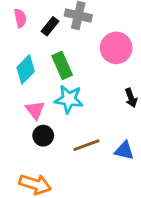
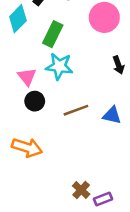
green rectangle: (62, 65) -> (53, 34), turned 50
cyan diamond: (26, 69) -> (18, 19), moved

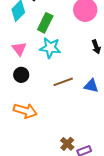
pink triangle: (27, 77) -> (19, 49), moved
black circle: (35, 101) -> (21, 75), moved

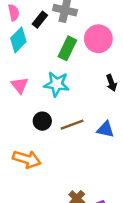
green rectangle: (45, 23) -> (67, 48), moved
black circle: (21, 75) -> (42, 121), moved

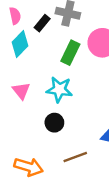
black circle: (42, 121) -> (54, 123), moved
brown line: (72, 125) -> (75, 157), moved

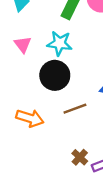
black circle: (54, 123) -> (55, 75), size x1.6

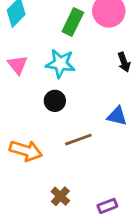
black circle: (55, 75) -> (55, 101), size x0.6
brown cross: (80, 157) -> (60, 196), moved

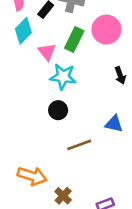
pink triangle: (18, 65) -> (47, 52), moved
orange arrow: (26, 151) -> (32, 176), moved

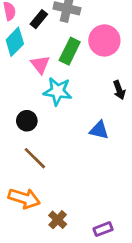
black circle: (58, 110) -> (27, 121), moved
blue triangle: (114, 124) -> (99, 130), moved
brown line: (79, 145) -> (35, 158), moved, turned 65

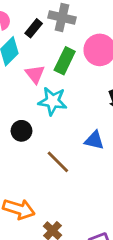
brown line: (35, 158) -> (58, 162), moved

